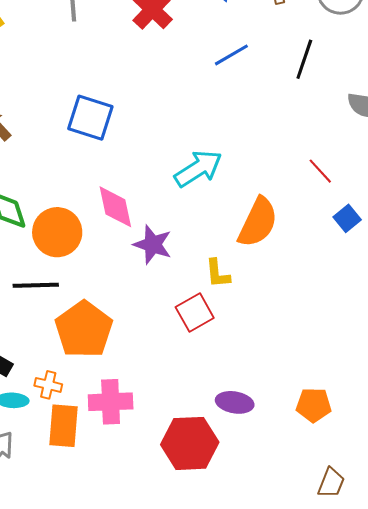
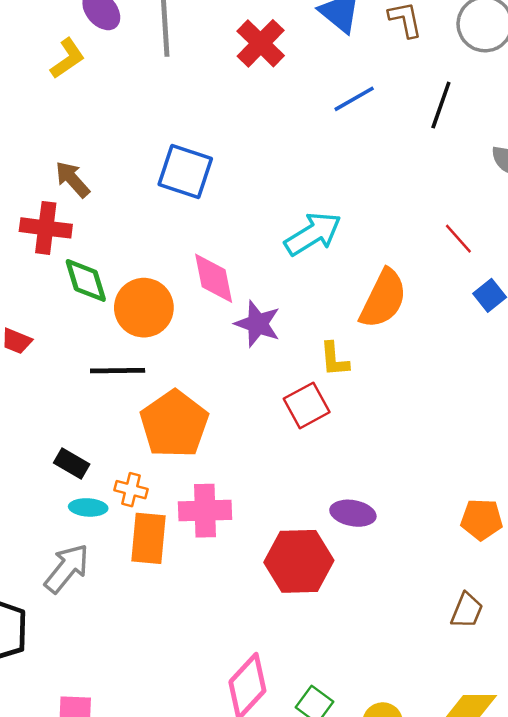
orange pentagon: (314, 405) -> (482, 519), moved

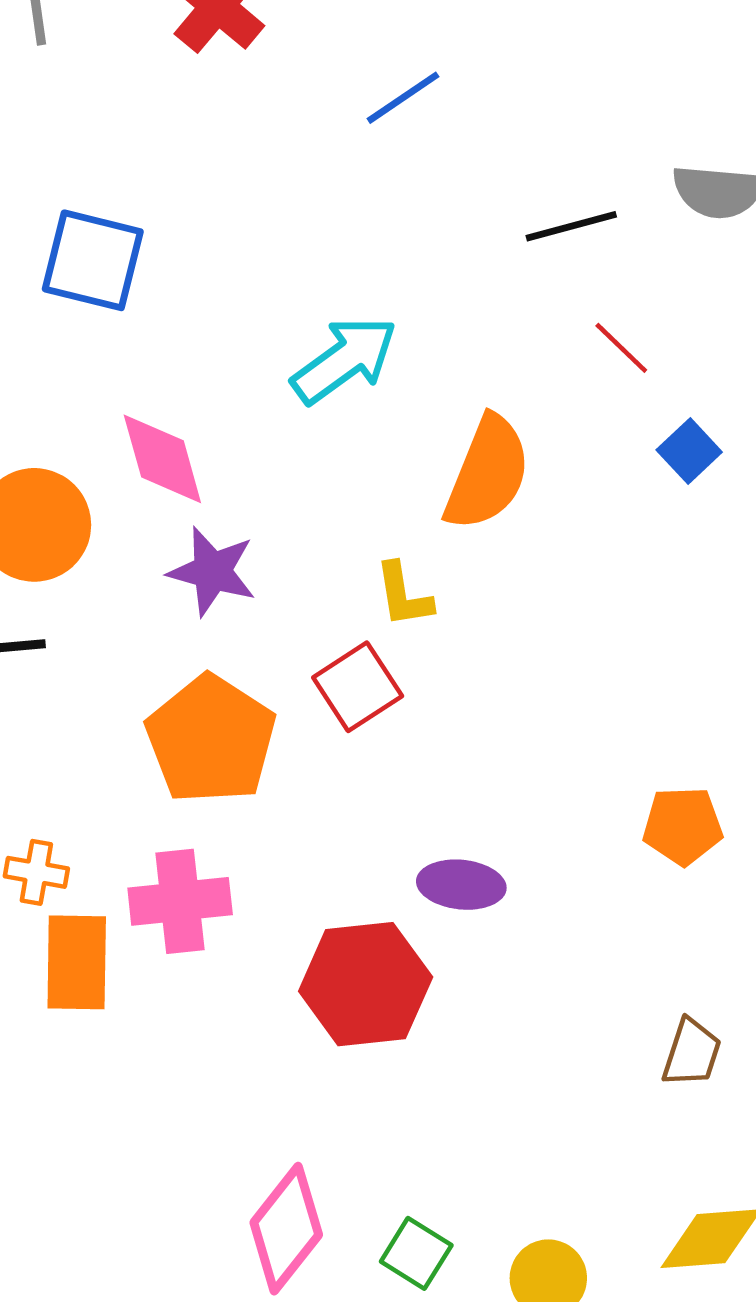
black line: (441, 105) -> (571, 226), moved, turned 60
purple star: (258, 324) -> (212, 571), moved
orange pentagon: (174, 424) -> (211, 740), moved
orange pentagon: (482, 519) -> (683, 826), moved

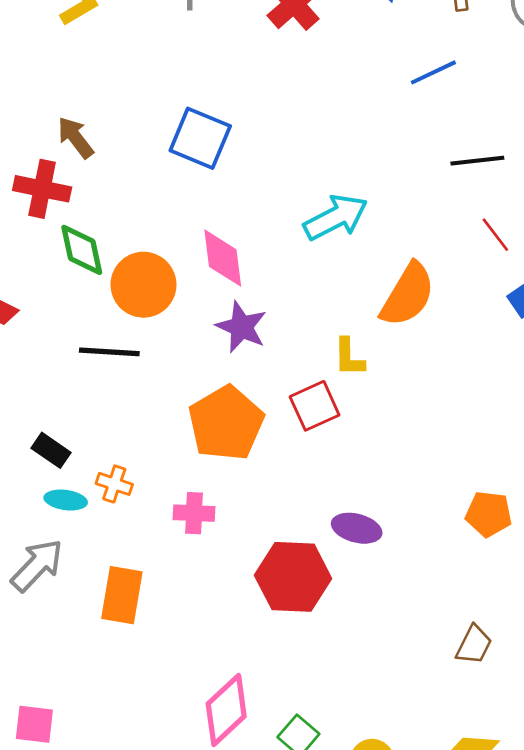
blue line: (403, 98) -> (433, 72), moved
pink cross: (180, 901) -> (194, 513), size x0.7
orange rectangle: (77, 962) -> (122, 595), moved

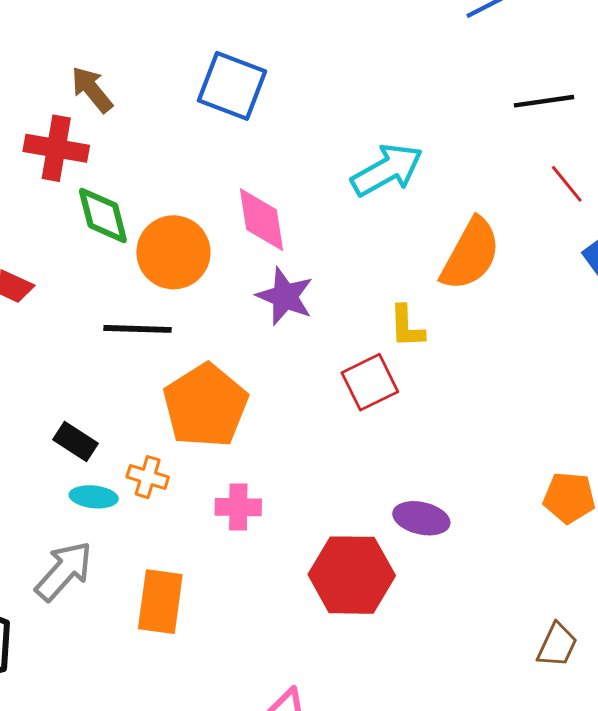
orange pentagon: (226, 423) -> (205, 406), moved

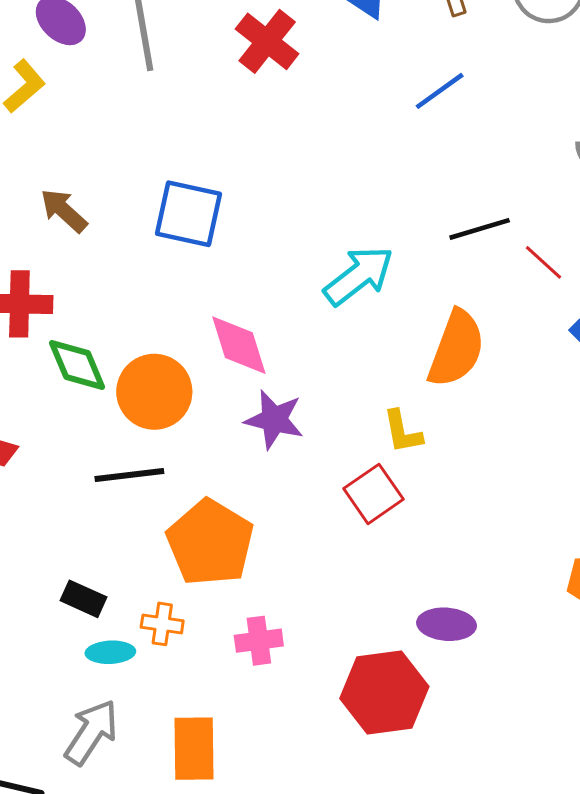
brown arrow: (92, 89) -> (64, 211), moved
black line: (544, 101) -> (480, 229), moved

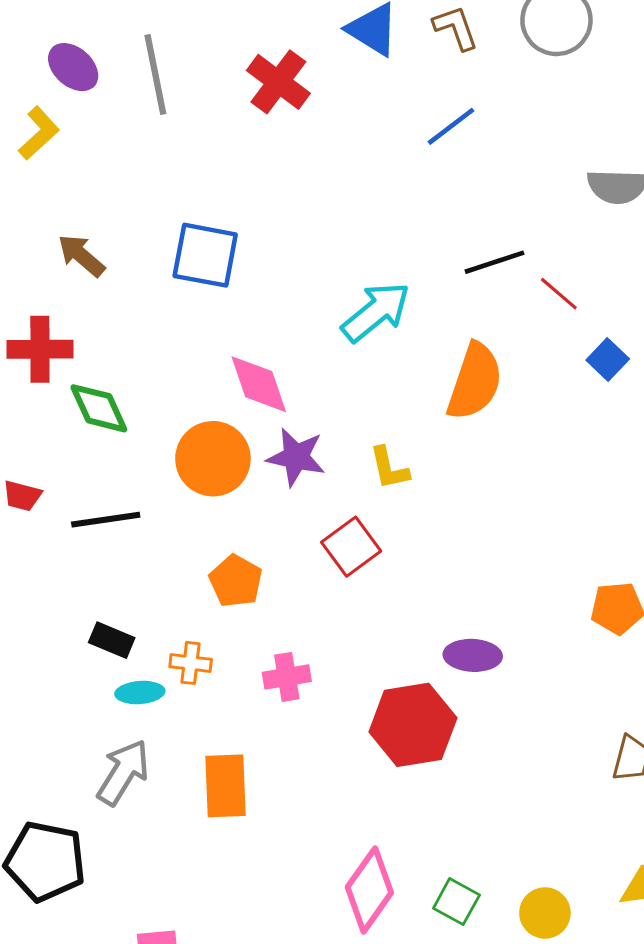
orange circle: (154, 392) -> (213, 459), moved
yellow L-shape: (402, 432) -> (389, 468), moved
black line: (129, 475) -> (106, 520), moved
red square: (373, 494) -> (351, 547), moved
orange pentagon: (210, 543) -> (236, 581), size x0.6

